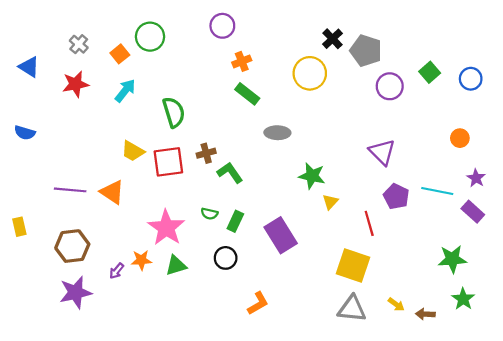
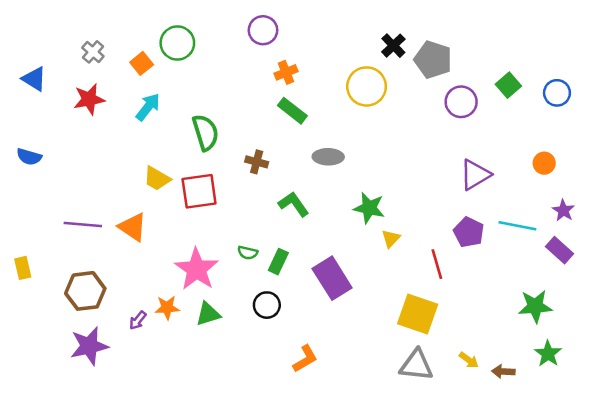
purple triangle: (382, 152) -> (475, 175), moved, turned 44
brown cross: (206, 153) -> (257, 162), moved, turned 30
green L-shape: (230, 173) -> (294, 204), moved

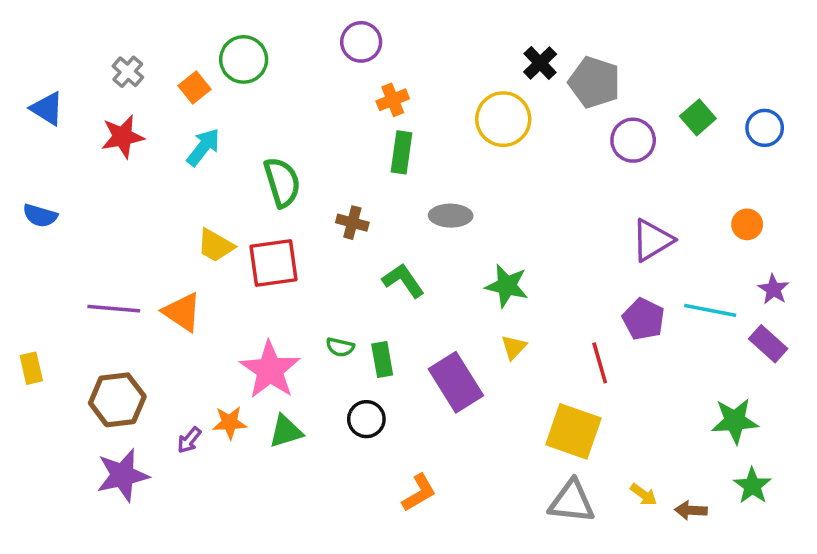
green rectangle: (292, 111) -> (401, 152), turned 60
yellow triangle: (391, 239) -> (514, 347), moved
green rectangle: (278, 262) -> (382, 359), turned -35

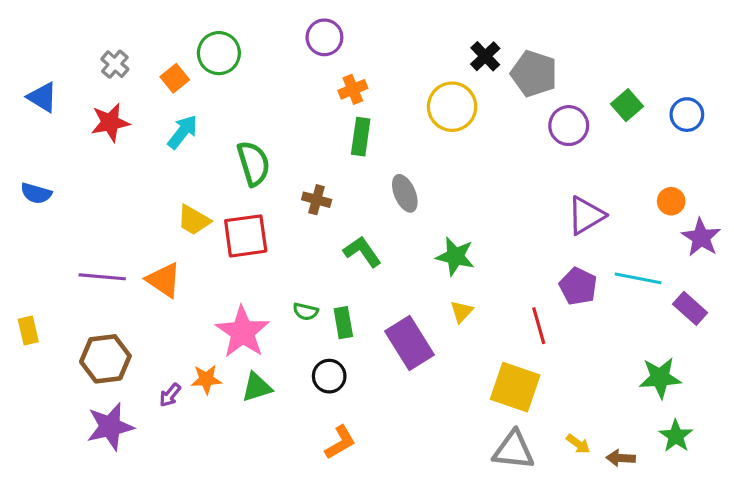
gray ellipse: (451, 216) -> (405, 193), turned 66
purple star: (773, 289) -> (701, 237), moved, size x1.4
orange L-shape: (419, 493) -> (340, 442), moved

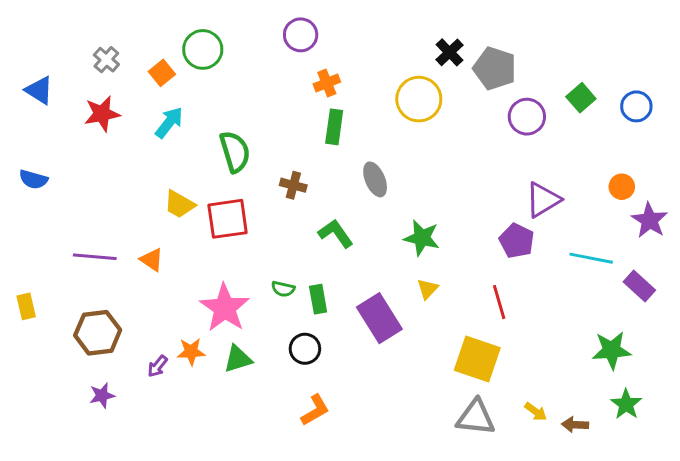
orange triangle: (164, 280) -> (152, 260), size x0.7
purple pentagon: (578, 286) -> (517, 241), moved
purple star: (110, 427) -> (102, 395), size x0.6

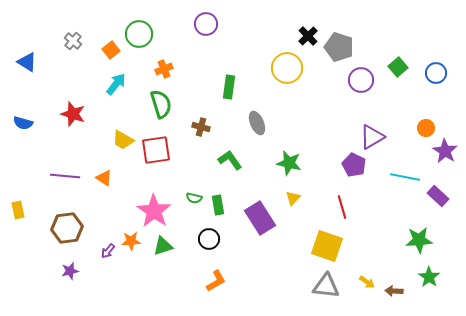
orange cross: (327, 83) -> (164, 69), moved
red star: (102, 114) -> (73, 114), moved, turned 30

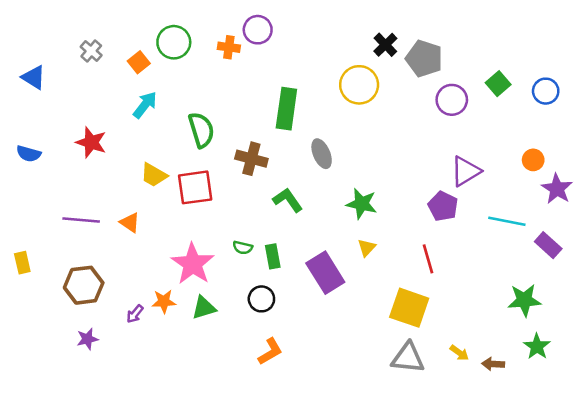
orange cross: (164, 69) -> (229, 47), moved, turned 30
green rectangle: (229, 87) -> (286, 109), size x1.4
brown cross: (201, 127) -> (251, 159), size x1.4

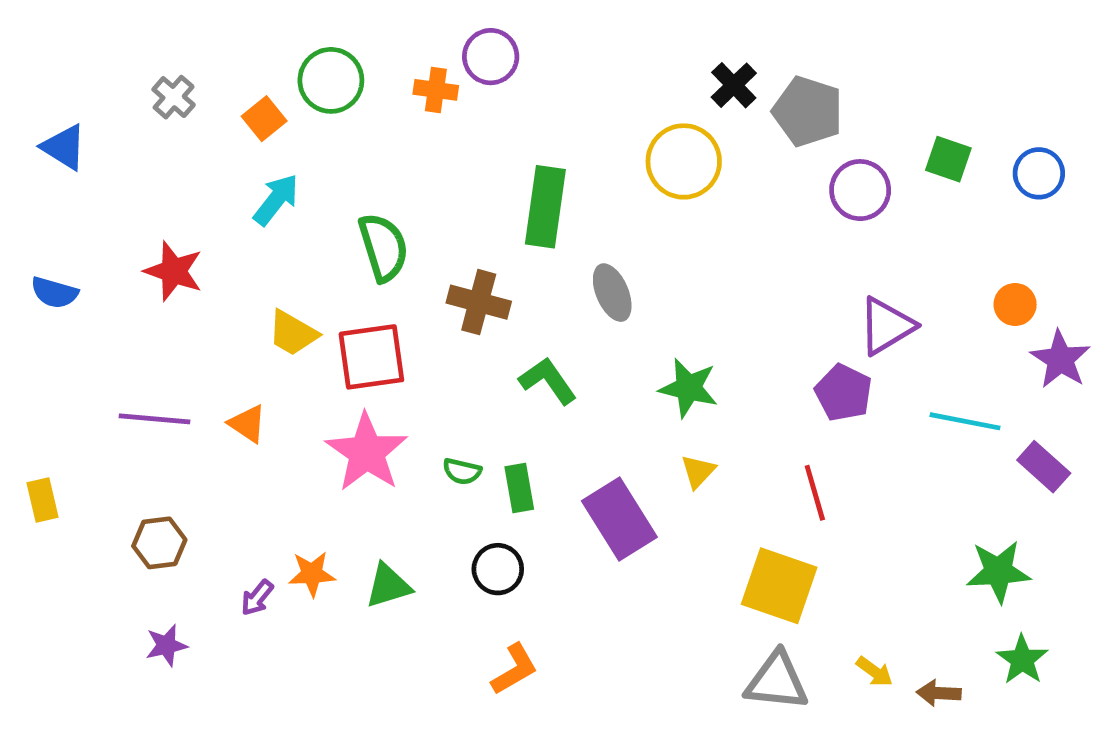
green square: (498, 84) -> (948, 159), turned -30
pink star: (193, 264) -> (367, 452), moved
brown hexagon: (84, 285) -> (159, 543), size x0.7

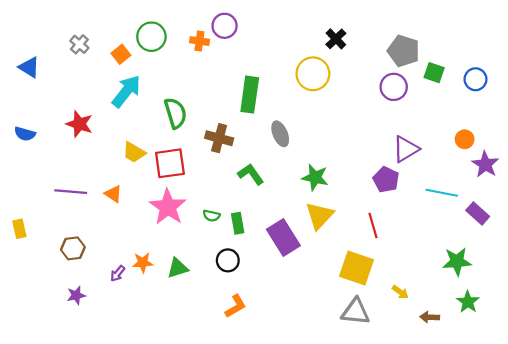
gray pentagon: (808, 111) -> (403, 51), moved
cyan arrow: (276, 200) -> (126, 91), size x1.4
yellow triangle: (698, 471) -> (319, 216), size x1.8
yellow arrow: (874, 672) -> (400, 292), moved

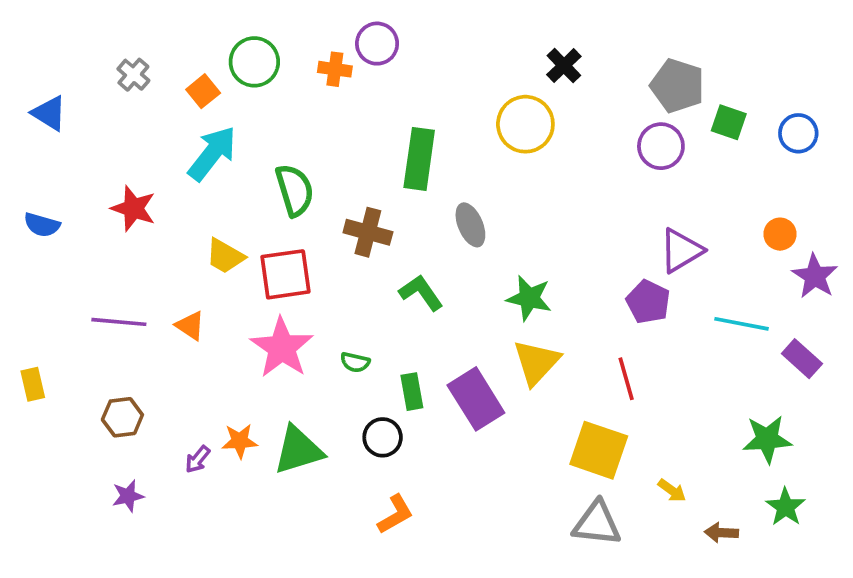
green rectangle: (238, 223) -> (412, 392), moved
green triangle: (178, 268) -> (298, 450), size x1.4

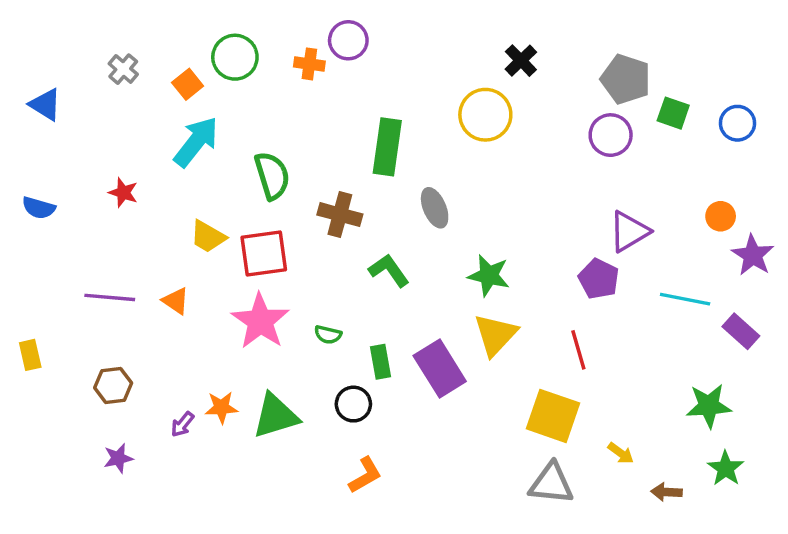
red star: (133, 208) -> (123, 193), size x0.7

